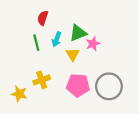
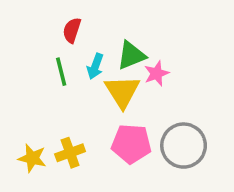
yellow triangle: (73, 54) -> (122, 91), size x1.5
yellow cross: (42, 80) -> (70, 153), moved

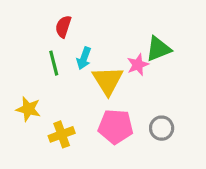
green triangle: (131, 55) -> (158, 49), moved
gray circle: (184, 146) -> (162, 128), size x0.6
yellow star: (32, 158) -> (28, 109), moved

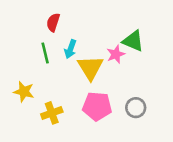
green triangle: (158, 49) -> (133, 41), turned 45

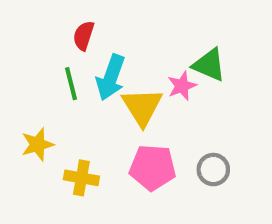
cyan arrow: (70, 49) -> (111, 77), size x1.5
yellow star: (24, 92) -> (37, 144), turned -30
yellow cross: (52, 113) -> (81, 178), turned 30

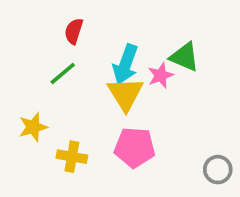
cyan arrow: (111, 77) -> (125, 64), moved
green line: (71, 84) -> (63, 74), turned 64
gray circle: (213, 170) -> (218, 170), moved

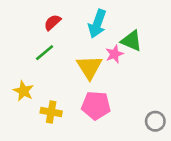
red semicircle: (74, 31) -> (52, 22), turned 30
cyan arrow: (125, 64) -> (97, 24), moved
yellow star: (33, 127) -> (23, 91), turned -30

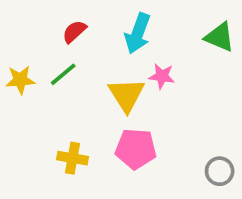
green triangle: (132, 41) -> (220, 37), moved
pink star: (114, 54) -> (162, 76), turned 30
yellow star: (23, 91) -> (20, 80), moved, turned -30

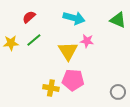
red semicircle: (74, 32) -> (29, 17), moved
cyan arrow: (138, 33) -> (74, 18), turned -95
yellow cross: (72, 158) -> (51, 88), moved

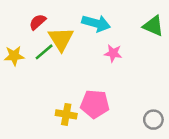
yellow triangle: (68, 51) -> (61, 39), moved

